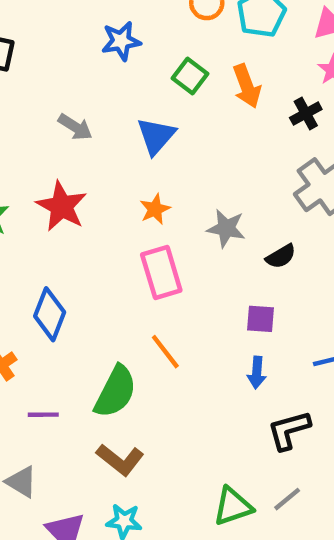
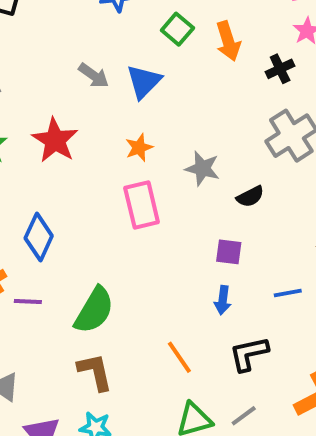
gray arrow: (75, 127) -> (94, 76), moved
orange line: (165, 352) -> (179, 357), moved
purple line: (43, 415) -> (28, 302), moved
brown L-shape: (120, 460) -> (95, 372), turned -144

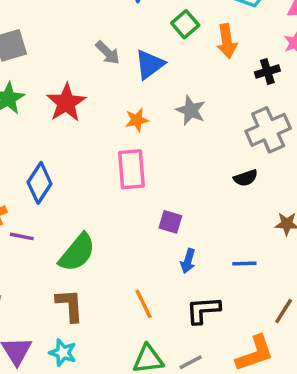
gray star: (202, 168) -> (191, 110), moved
black semicircle: (250, 196) -> (246, 178), moved
purple square: (229, 252) -> (170, 222), moved

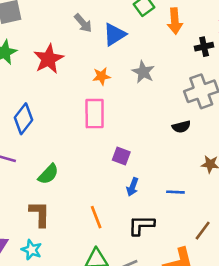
green semicircle: (77, 253) -> (48, 174), size x0.7

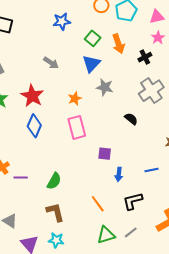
blue triangle: (114, 34) -> (91, 64), moved
blue diamond: (24, 119) -> (34, 126), moved
black semicircle: (181, 127) -> (131, 119), moved, turned -112

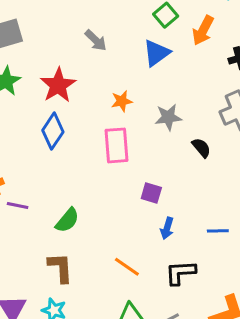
orange arrow: (118, 44) -> (203, 30), turned 36
gray star: (105, 87) -> (168, 117), moved, turned -30
orange line: (98, 204) -> (127, 267), turned -30

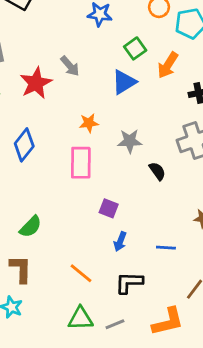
red star: (58, 85) -> (36, 83), moved

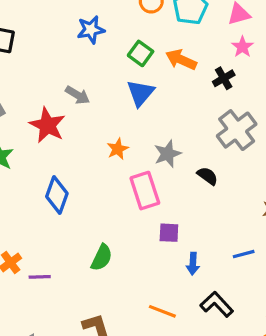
orange arrow: (168, 65) -> (181, 60), turned 100
pink rectangle: (81, 163) -> (145, 191), moved
green semicircle: (31, 227) -> (102, 258), moved
black L-shape: (129, 283) -> (217, 304), turned 64

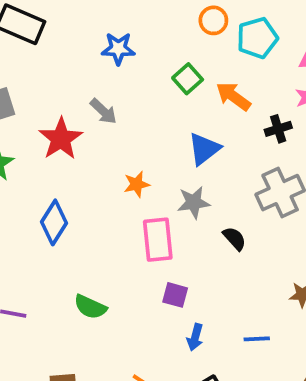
blue star: (91, 30) -> (118, 49), moved
blue triangle: (140, 93) -> (204, 149), moved
green semicircle: (102, 258) -> (90, 307), turned 76

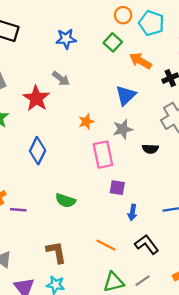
cyan pentagon: (257, 38) -> (151, 23), turned -30
green square: (188, 79) -> (113, 42), moved
black semicircle: (234, 238) -> (150, 149), turned 140

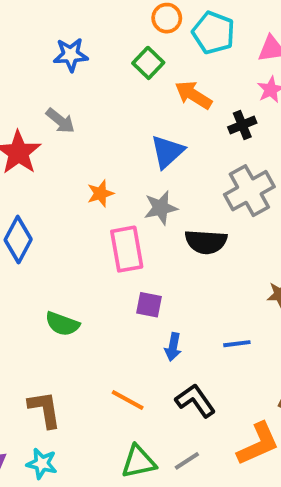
black semicircle: (150, 149) -> (206, 242), size x1.5

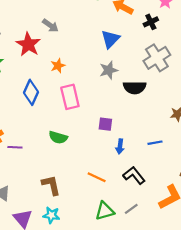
orange star: (100, 193) -> (58, 66), moved
pink rectangle: (127, 249) -> (70, 97), moved

